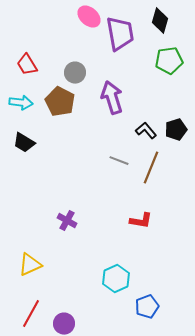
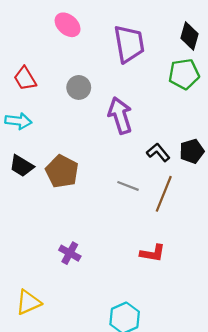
pink ellipse: (89, 17) -> (68, 25), moved
black diamond: (160, 21) -> (190, 36), moved
brown pentagon: (60, 102) -> (62, 171), moved

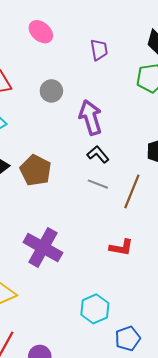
purple trapezoid: (129, 44) -> (99, 50), size x0.6
black L-shape: (158, 152) -> (98, 154), moved
purple cross: (70, 253) -> (43, 247), size x1.8

